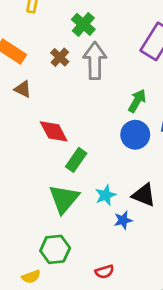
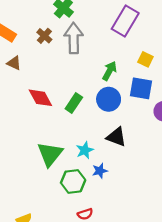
green rectangle: (76, 160) -> (74, 103), moved
black triangle: (144, 195) -> (116, 137), moved
green hexagon: (55, 249) -> (73, 181), moved

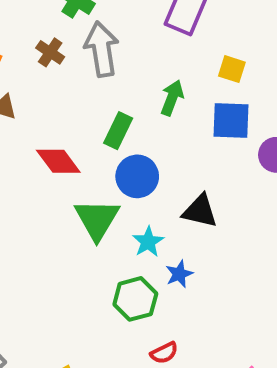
blue circle: (109, 99) -> (137, 176), moved
green rectangle: (74, 103) -> (118, 131), moved
green triangle: (50, 154) -> (97, 219), moved

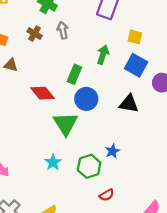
gray arrow: (102, 49) -> (63, 30), size x0.6
blue square: (231, 120) -> (136, 65), turned 30
black triangle: (200, 211) -> (129, 104), moved
cyan star: (148, 242) -> (53, 162), moved

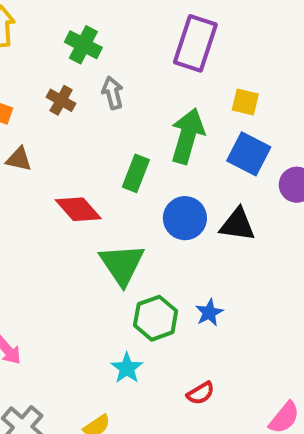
green arrow: (103, 55) -> (187, 136), size x1.5
blue circle: (86, 99) -> (185, 218), moved
cyan star: (53, 162) -> (127, 368), moved
green hexagon: (89, 166) -> (156, 318), moved

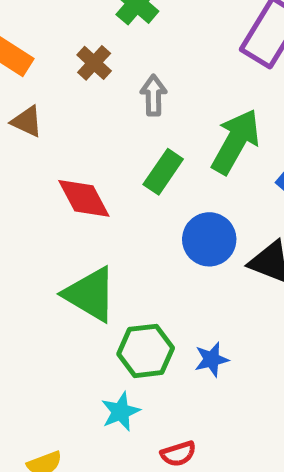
gray arrow: (113, 93) -> (153, 95), moved
green triangle: (122, 264) -> (90, 294), moved, turned -39
cyan star: (127, 368) -> (121, 412), moved

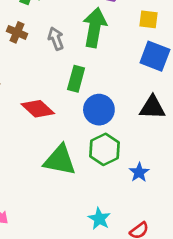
green arrow: (236, 141) -> (95, 27), moved
blue circle: (209, 239) -> (99, 110), moved
green hexagon: (146, 351) -> (105, 149), moved

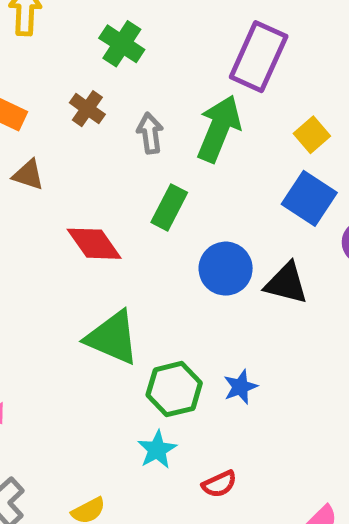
yellow square: (149, 19) -> (312, 135), turned 30
blue circle: (99, 110) -> (226, 269), moved
green hexagon: (105, 149) -> (174, 389), moved

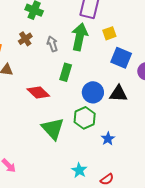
brown cross: (87, 109) -> (25, 39), turned 32
yellow square: (312, 135) -> (109, 33), moved, turned 32
green triangle: (112, 338) -> (53, 129), turned 35
green hexagon: (174, 389) -> (85, 118), moved

